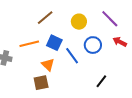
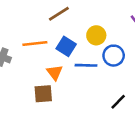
yellow circle: (79, 22) -> (96, 35), moved
blue line: (72, 56) -> (86, 65), turned -60

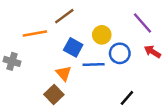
orange line: (35, 44) -> (35, 33), moved
brown square: (43, 94) -> (54, 94), turned -36

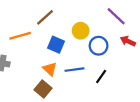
blue line: (94, 64) -> (74, 70), moved
black line: (127, 98) -> (101, 76), moved

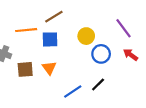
blue square: (56, 45) -> (50, 39), moved, turned -35
blue line: (74, 70) -> (73, 91), moved, turned -36
brown square: (43, 89) -> (25, 69), moved, turned 35

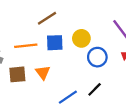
orange line: (26, 30) -> (26, 46), moved
blue square: (50, 39) -> (55, 43), moved

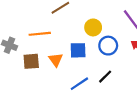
blue square: (55, 43) -> (78, 50), moved

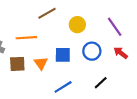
yellow circle: (93, 27) -> (77, 25), moved
black line: (105, 77) -> (101, 83), moved

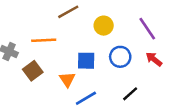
orange triangle: (41, 63) -> (67, 79), moved
brown square: (17, 64) -> (33, 71), turned -35

